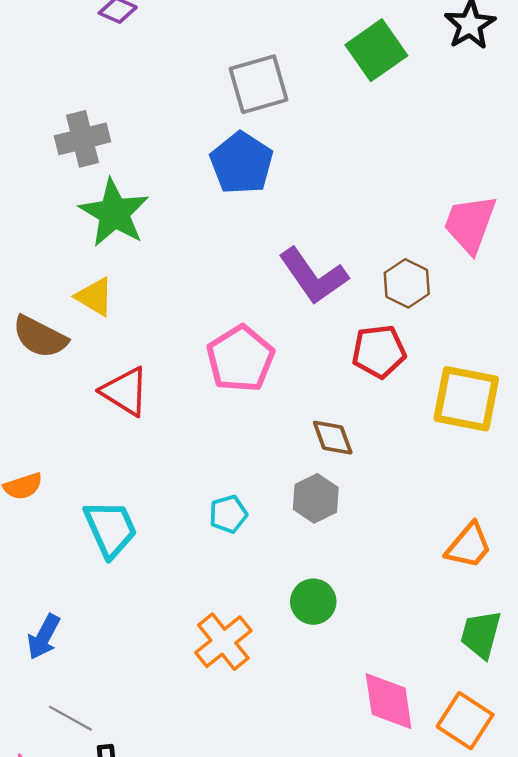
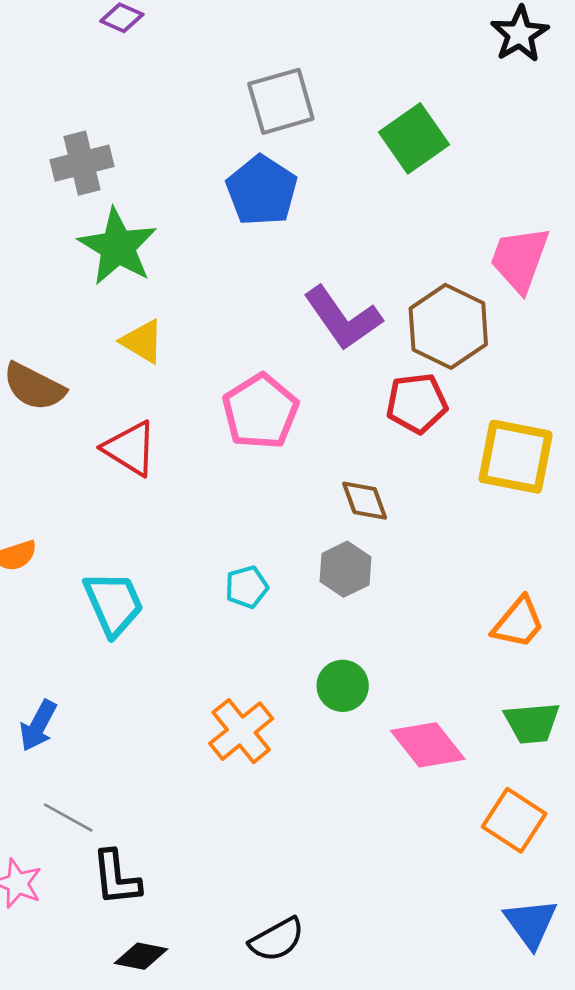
green square: (376, 50) -> (414, 138), moved
brown hexagon: (407, 283) -> (448, 326), size x1.5
yellow triangle: (95, 297) -> (142, 341), moved
green trapezoid: (481, 634) -> (532, 723), turned -110
pink diamond: (389, 701) -> (428, 745), moved, turned -30

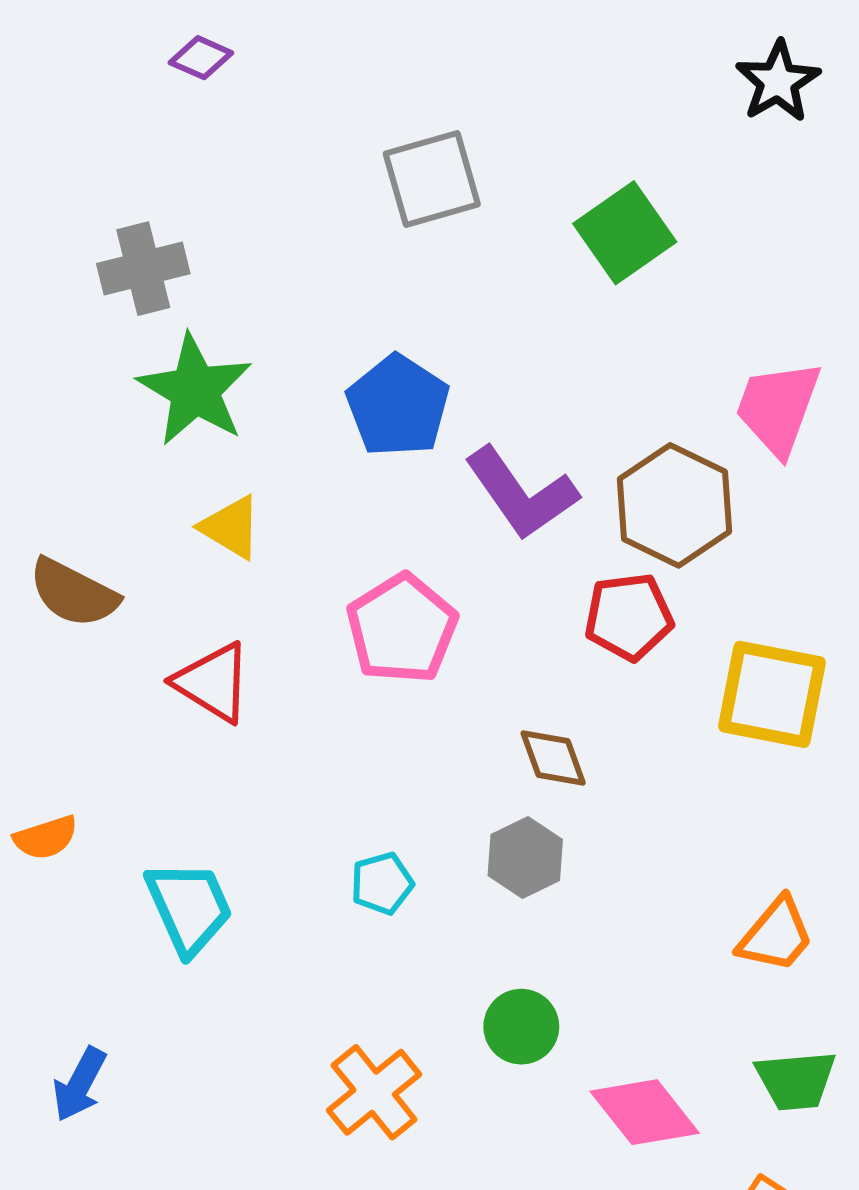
blue pentagon: (262, 191) -> (398, 406), moved

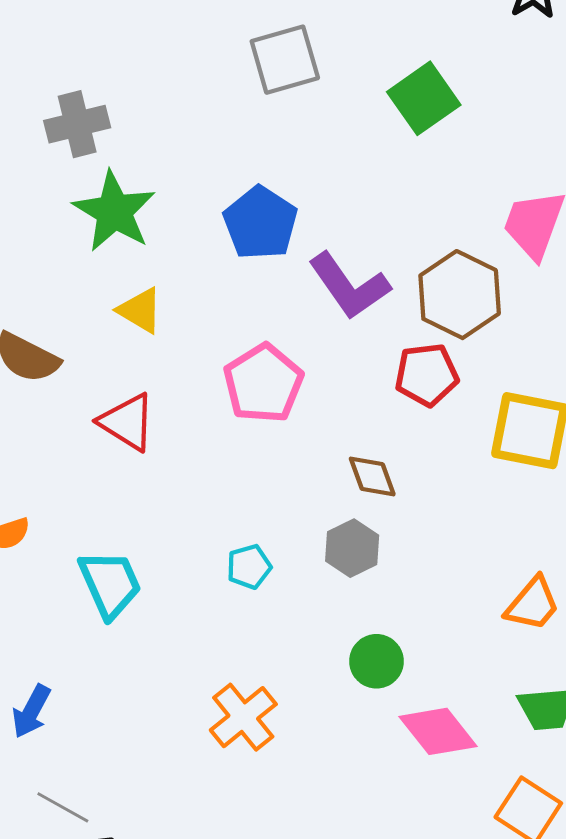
green circle: (521, 1027) -> (376, 661), moved

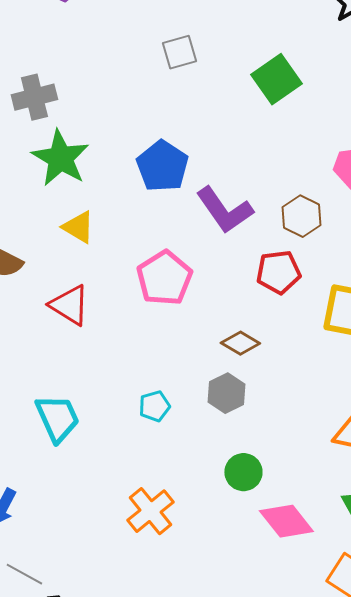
gray square: (285, 60) -> (179, 52), size x0.7
brown hexagon: (460, 295) -> (301, 216), size x0.7
brown diamond: (372, 476) -> (240, 343), turned -39

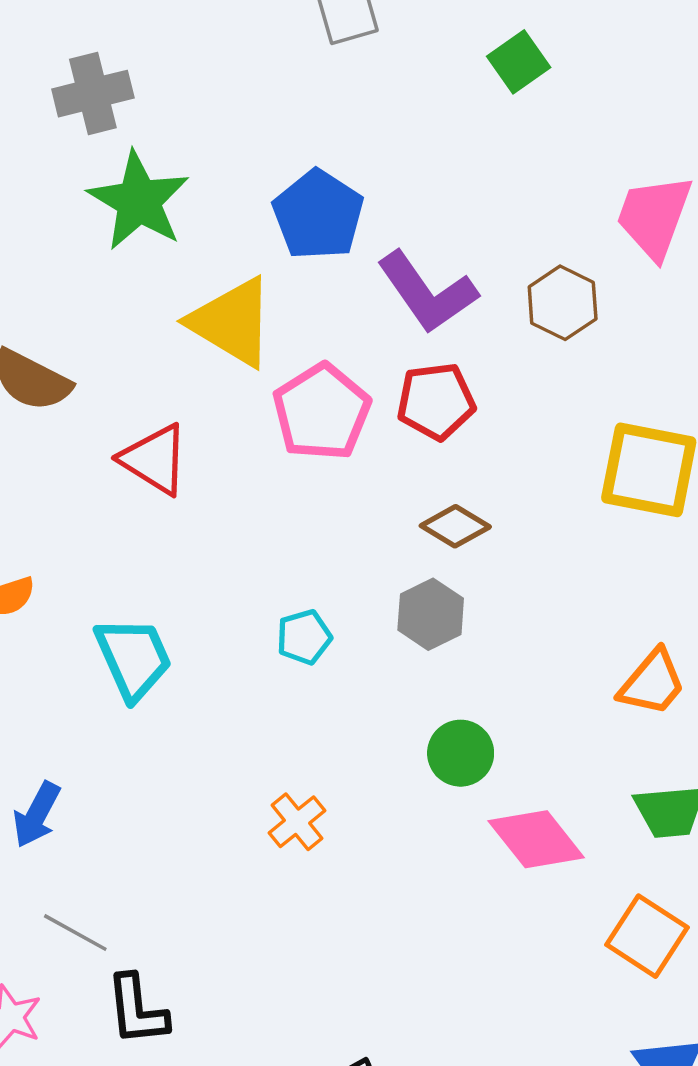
green square: (276, 79) -> (519, 62), size x0.7
yellow triangle: (78, 227) -> (232, 322), moved, size x1.6
red pentagon: (278, 272) -> (436, 401), moved
orange cross: (150, 511) -> (297, 822), size x0.7

